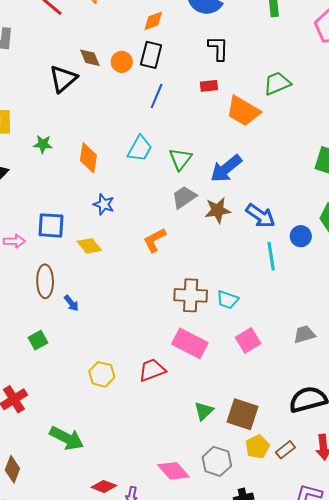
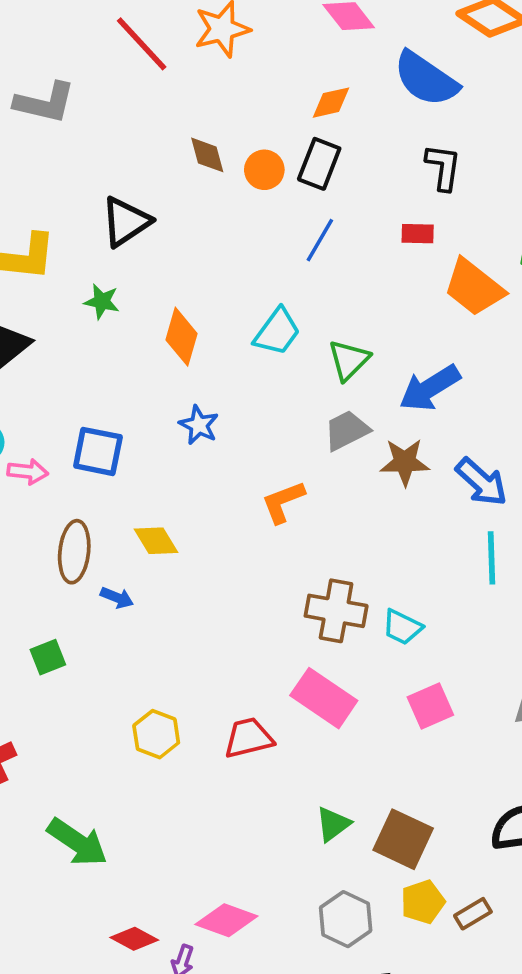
black triangle: (63, 79) -> (126, 222), moved
yellow diamond: (89, 246) -> (156, 541), moved
blue arrow: (71, 303) -> (117, 598), turned -36
pink diamond: (174, 471) -> (226, 920), moved, turned -36

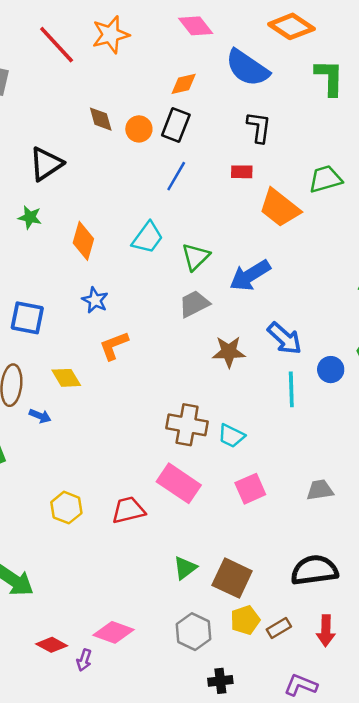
brown star: (405, 462) -> (229, 352), moved
orange L-shape: (283, 502) -> (114, 346), moved

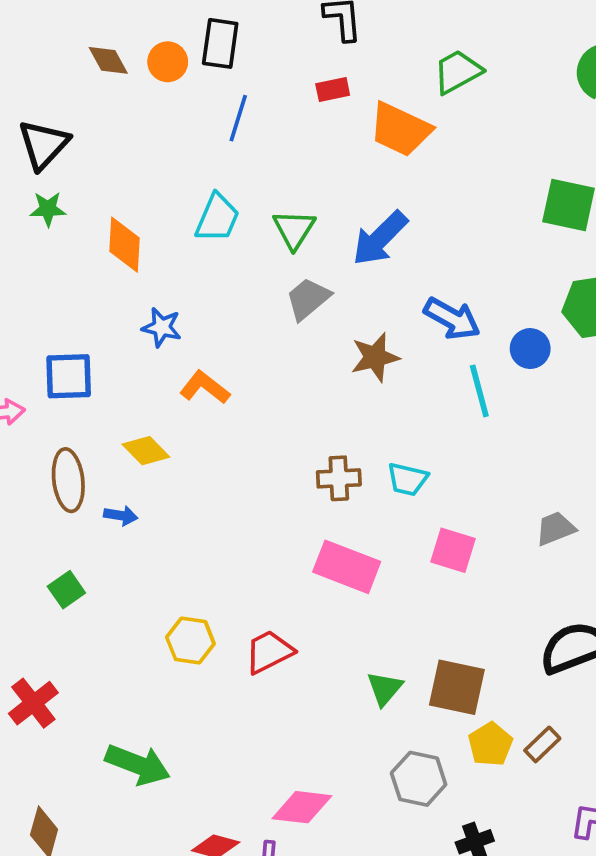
green star: (30, 217) -> (48, 209), moved
orange L-shape: (114, 346) -> (205, 387), turned 72
brown cross: (187, 425) -> (339, 478), size x0.7
pink square: (250, 489) -> (453, 550), turned -36
red trapezoid: (128, 510) -> (269, 652), moved

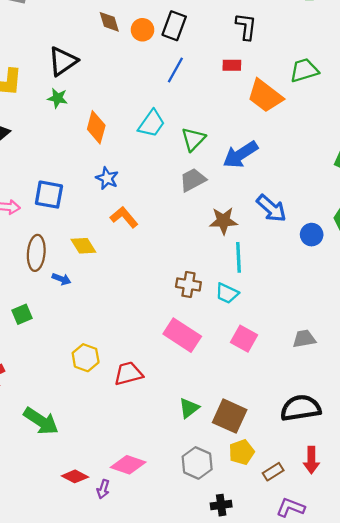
cyan line: (479, 391) -> (239, 257), moved
brown rectangle: (542, 744) -> (273, 472), moved

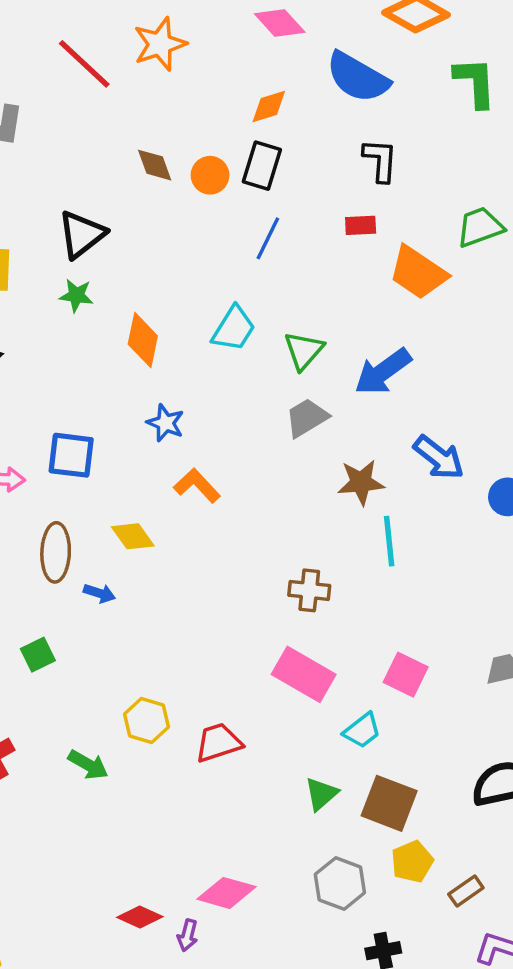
cyan trapezoid: (227, 293) -> (362, 731), moved, turned -60
green arrow: (41, 421) -> (88, 765), moved, size x0.7

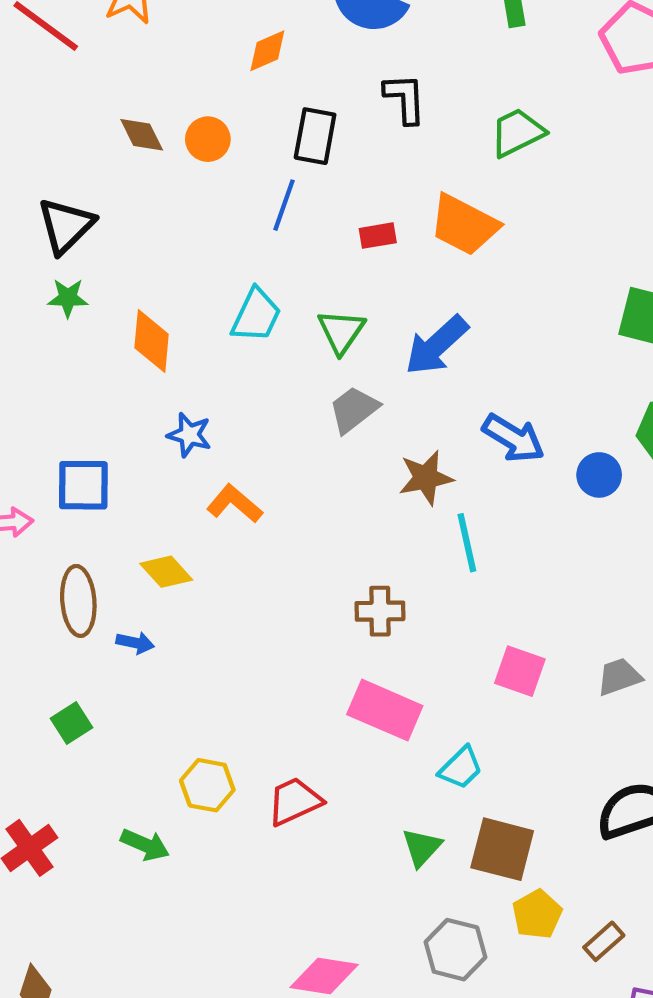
black rectangle: (262, 166) -> (315, 136), moved
red rectangle: (361, 225) -> (378, 236), moved
green trapezoid: (480, 227) -> (517, 133), moved
pink square: (406, 675) -> (520, 671), moved

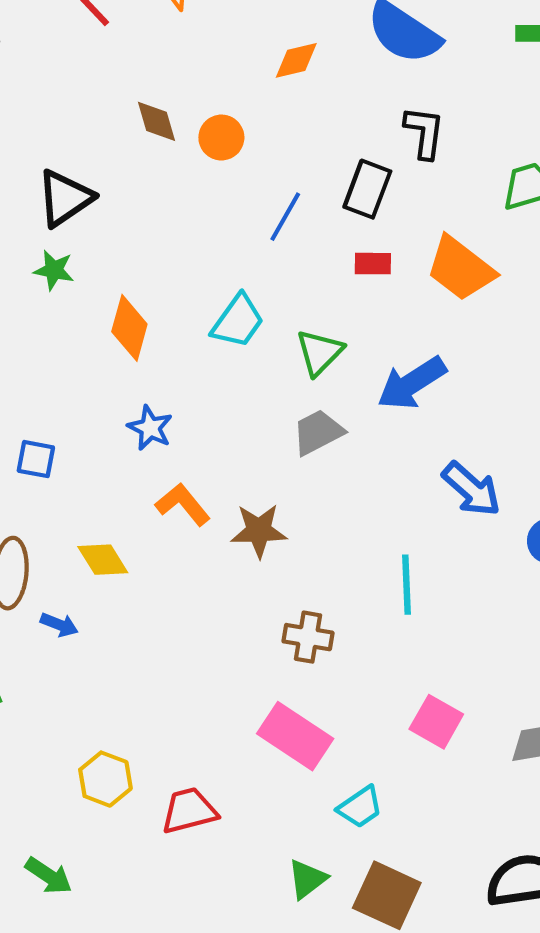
black rectangle: (315, 136) -> (367, 189), moved
brown star: (426, 478) -> (259, 531), moved
blue square: (83, 485) -> (36, 459), size x0.7
green arrow: (145, 845) -> (49, 876), moved

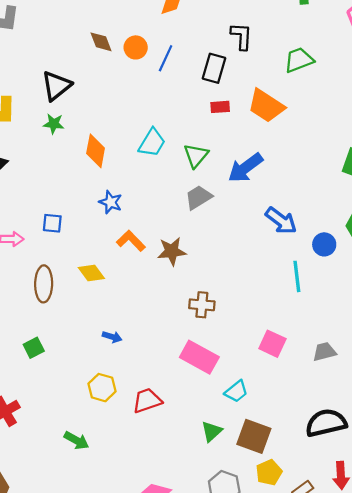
blue line: (285, 217) -> (166, 58), moved
cyan line: (406, 585) -> (297, 276), moved
blue arrow: (59, 625) -> (112, 337), moved

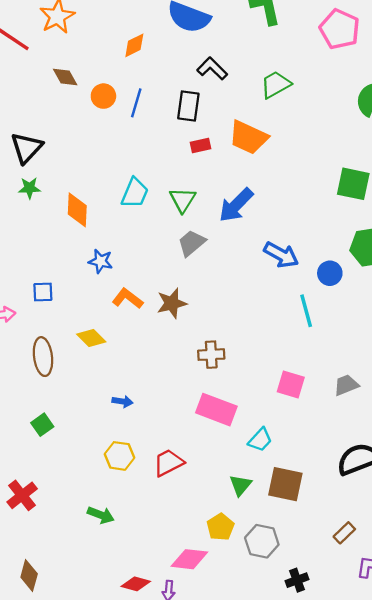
black L-shape: (241, 36) -> (212, 68), turned -40
brown diamond: (101, 42) -> (65, 77), moved
yellow pentagon: (269, 473) -> (220, 527), moved

